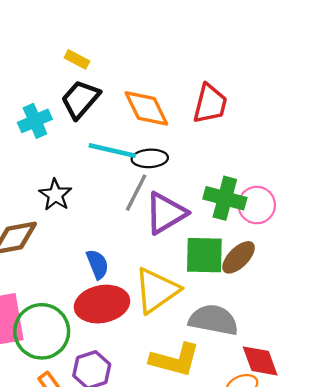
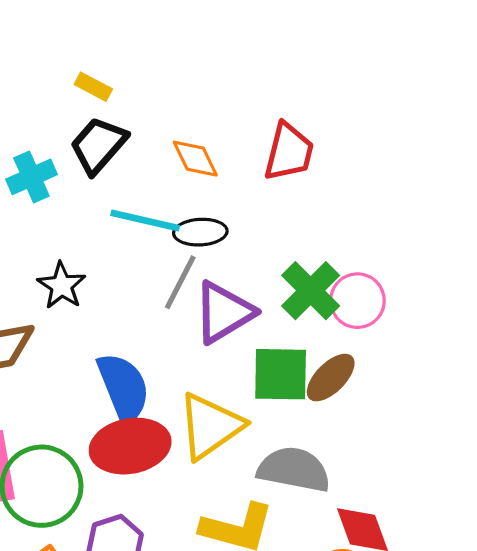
orange diamond: (146, 108) -> (195, 159), size x0.7
green cross: (225, 198) -> (311, 291), turned 30
blue semicircle: (97, 264) -> (123, 388), size x1.6

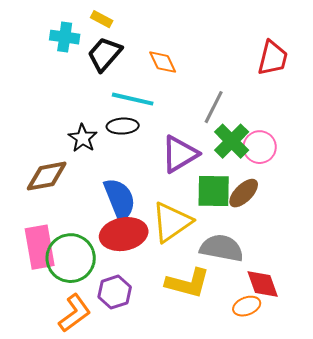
red trapezoid: (289, 152) -> (273, 58), moved
cyan cross: (31, 177) -> (65, 37), moved, turned 32
black ellipse: (200, 232) -> (123, 126), moved
gray line: (180, 282) -> (214, 107), moved

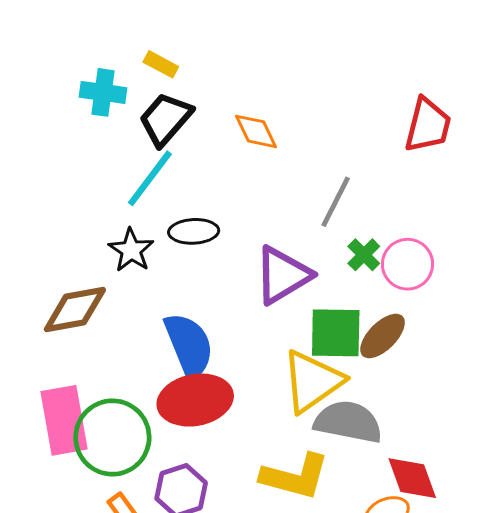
cyan line: (133, 99) -> (150, 178), moved, turned -66
green cross: (232, 141) -> (364, 255), size x0.6
yellow triangle: (172, 222) -> (312, 381), moved

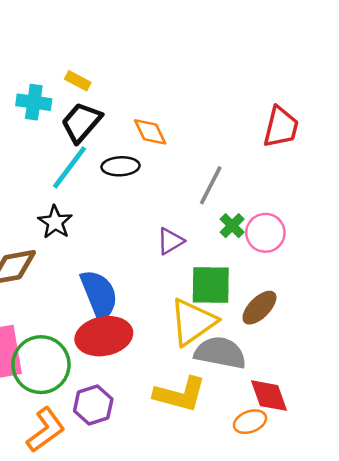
black ellipse: (194, 231) -> (120, 166), moved
purple triangle: (283, 275) -> (170, 241), size x0.6
brown ellipse: (383, 336) -> (259, 308), moved

